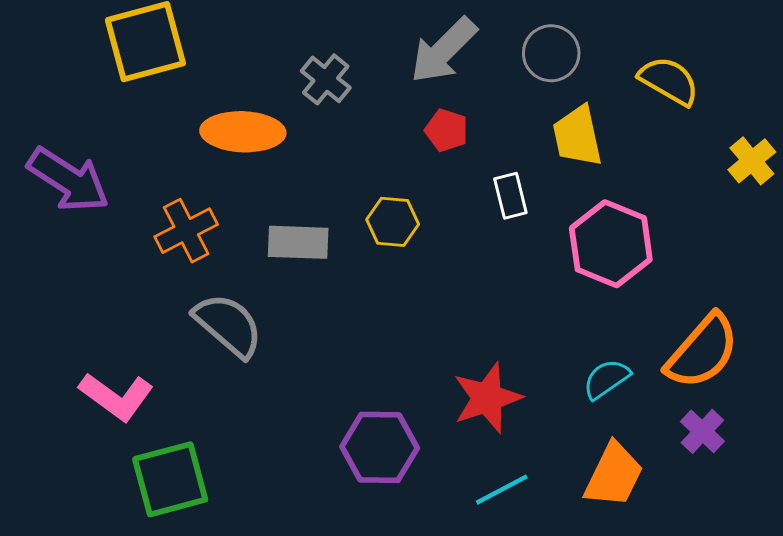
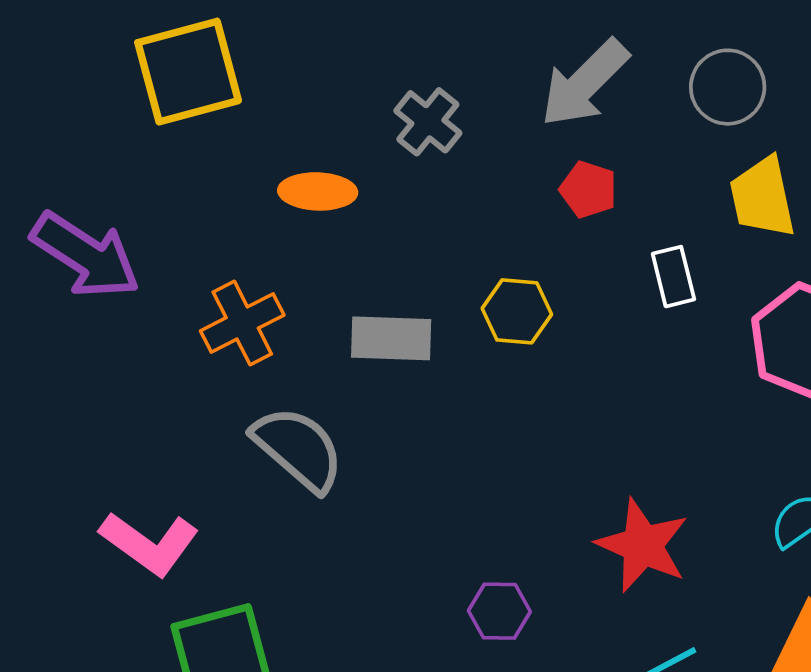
orange ellipse: (243, 132) -> (318, 191), size x0.7
red star: (487, 398) -> (643, 545), turned -30
purple hexagon: (380, 447) -> (499, 611), size x0.6

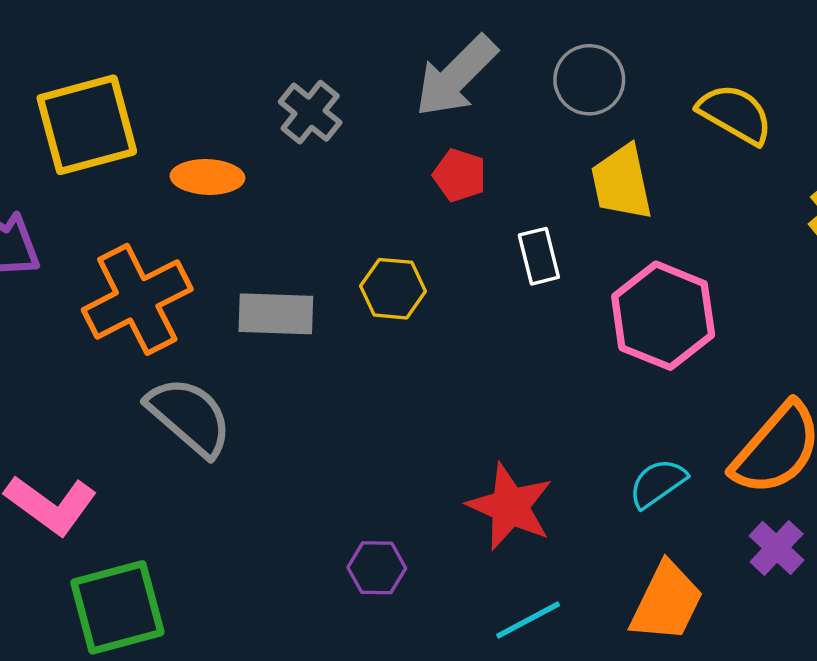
yellow square: (188, 72) -> (87, 125), moved
orange cross: (242, 323) -> (137, 299), size x1.4

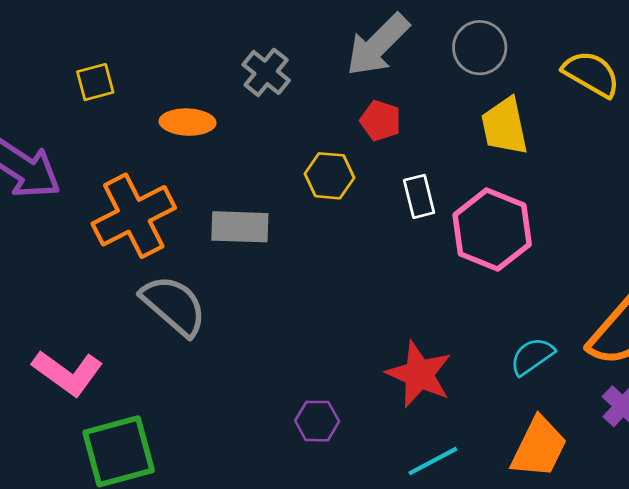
yellow square: (87, 125) -> (95, 82), size x0.5
white rectangle: (539, 256) -> (419, 196), moved
yellow hexagon: (393, 289) -> (329, 176), moved
pink hexagon: (663, 316) -> (492, 230), moved

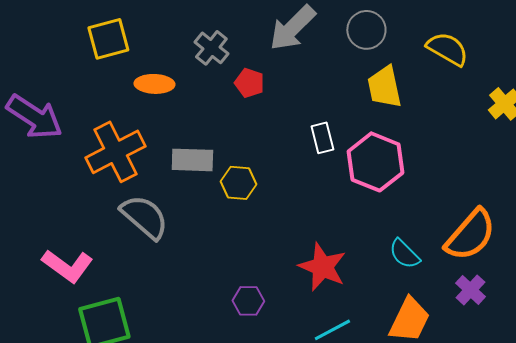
yellow square: (95, 82) -> (108, 39), moved, size x1.5
red pentagon: (380, 121) -> (249, 83), moved
yellow hexagon: (329, 176) -> (238, 183), moved
cyan semicircle: (532, 356) -> (404, 254), turned -100

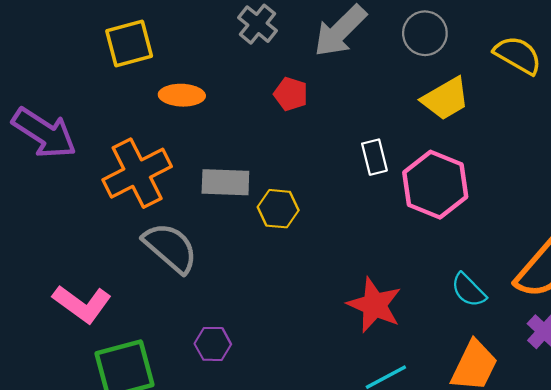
gray cross: (211, 48) -> (258, 24), moved
yellow trapezoid: (384, 87) -> (446, 99), turned -108
purple hexagon: (248, 301) -> (213, 344), moved

